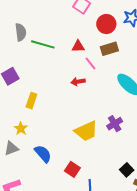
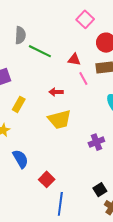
red arrow: (78, 82) -> (56, 92), moved
yellow trapezoid: (86, 131) -> (59, 119), moved

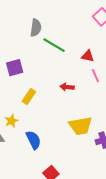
yellow trapezoid: (59, 119) -> (81, 126), moved
blue semicircle: (20, 159) -> (33, 140), moved

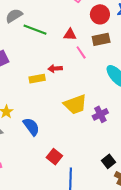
gray semicircle: (36, 28) -> (14, 16), turned -120
yellow rectangle: (29, 97) -> (37, 79), moved, turned 56

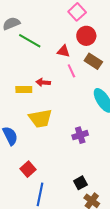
red circle: (100, 14) -> (86, 36), moved
brown rectangle: (101, 39) -> (93, 61), turned 36
yellow trapezoid: (75, 104) -> (40, 118), moved

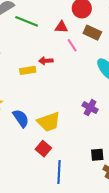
yellow trapezoid: (40, 118) -> (49, 122), moved
purple cross: (80, 135) -> (90, 108), turned -35
black square: (80, 183) -> (97, 155), turned 32

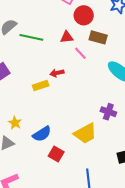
blue semicircle: (21, 118) -> (42, 134), turned 102
yellow trapezoid: (49, 122) -> (85, 133), moved
red square: (43, 149) -> (56, 154), moved

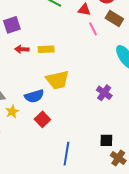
red arrow: (57, 73) -> (22, 49), moved
yellow star: (15, 123) -> (12, 112), moved
yellow trapezoid: (85, 133) -> (57, 80), moved

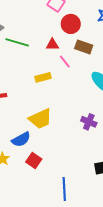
yellow rectangle: (46, 49) -> (43, 77), moved

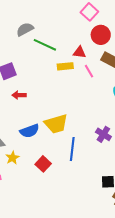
yellow rectangle: (43, 77) -> (65, 66), moved
blue semicircle: (21, 139) -> (29, 131), moved
blue line: (64, 189) -> (72, 149), moved

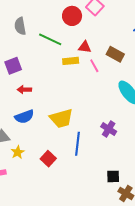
gray semicircle: (25, 29) -> (20, 26), moved, turned -72
red circle: (101, 35) -> (72, 16), moved
blue semicircle: (29, 131) -> (24, 117), moved

